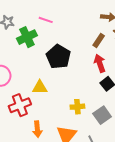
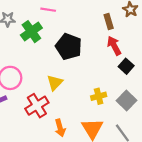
brown rectangle: (99, 40) -> (109, 21), turned -40
yellow triangle: (40, 87) -> (55, 83), turned -35

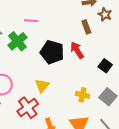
red arrow: (114, 46) -> (77, 50), moved
yellow cross: (99, 96) -> (83, 95), turned 32

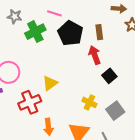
brown rectangle: (86, 27) -> (99, 32), moved
black pentagon: (52, 52) -> (70, 33), moved
black square: (105, 66) -> (109, 76), moved

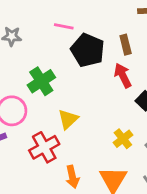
green cross: (35, 32) -> (41, 81), moved
yellow cross: (89, 102) -> (123, 139), turned 32

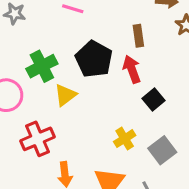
black pentagon: (88, 50) -> (94, 59), moved
yellow triangle: (68, 119) -> (65, 95), moved

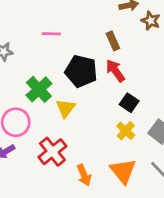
black square: (154, 100) -> (129, 103), moved

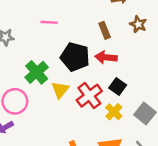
brown star: (151, 21) -> (138, 24), moved
red arrow: (115, 71) -> (106, 57), turned -50
red cross: (52, 152) -> (89, 96), moved

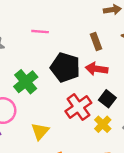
yellow triangle: (60, 90) -> (40, 131), moved

